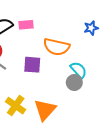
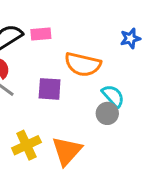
yellow cross: (16, 106) -> (26, 145), turned 30

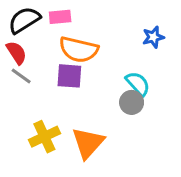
blue star: (130, 38) -> (153, 37), moved
orange semicircle: (83, 64) -> (79, 50), moved

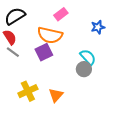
pink rectangle: (60, 17) -> (61, 14), moved, turned -32
purple square: (69, 76) -> (44, 52), turned -30
orange triangle: (88, 143) -> (56, 95), size x0.7

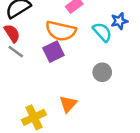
cyan semicircle: (88, 57) -> (102, 32), moved
yellow cross: (28, 91) -> (34, 117), moved

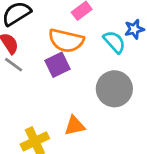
gray circle: (102, 72) -> (114, 89), size x1.6
orange triangle: (68, 104) -> (75, 126), turned 36

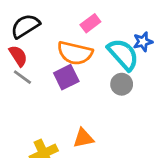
cyan semicircle: (114, 42) -> (123, 54), size x1.4
gray circle: (114, 89) -> (122, 84), moved, size x0.6

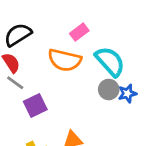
blue star: (143, 42) -> (127, 94), moved
purple square: (66, 77) -> (35, 106), moved

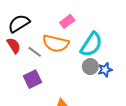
cyan semicircle: (110, 61) -> (91, 44), turned 75
gray line: (15, 83) -> (35, 52), moved

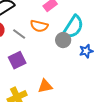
orange semicircle: (56, 43) -> (39, 26), size x0.7
gray circle: (90, 67) -> (63, 40), moved

